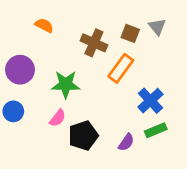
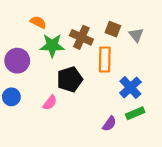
gray triangle: (157, 27) -> (136, 35), moved
orange rectangle: (121, 68) -> (105, 59), turned -35
green star: (66, 84) -> (52, 45), moved
black pentagon: (83, 136) -> (70, 79), moved

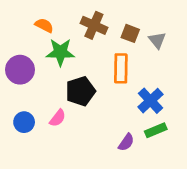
brown cross: (81, 37) -> (94, 25), moved
blue circle: (11, 97) -> (24, 122), moved

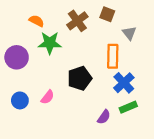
brown cross: (94, 25) -> (77, 21), turned 30
brown square: (130, 33) -> (107, 14), moved
orange rectangle: (121, 68) -> (113, 56), moved
black pentagon: (81, 91) -> (80, 78), moved

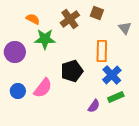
gray triangle: (129, 33) -> (125, 28), moved
pink semicircle: (48, 97) -> (43, 88), size x1.5

